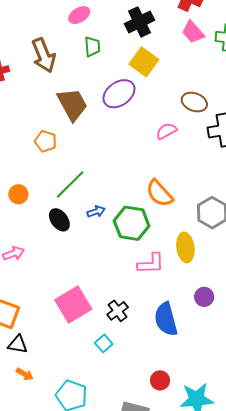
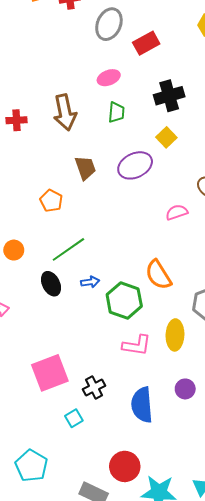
yellow square: (144, 62) -> (166, 137), size x0.7
brown trapezoid: (72, 104) -> (85, 168), size x0.7
red circle: (160, 380) -> (125, 466), size x1.5

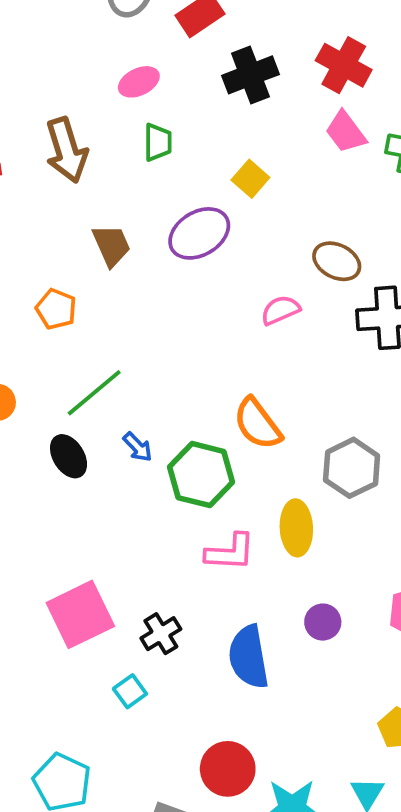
black cross: (169, 96) -> (250, 75), moved
blue arrow: (90, 282) -> (138, 447), turned 60

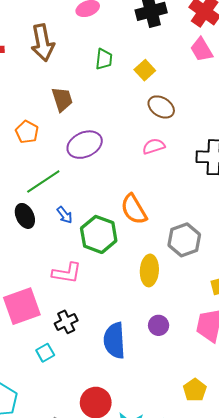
green trapezoid: (158, 142) -> (104, 59), moved
purple ellipse: (199, 233) -> (85, 145), moved
brown ellipse: (337, 261) -> (161, 107), moved
pink L-shape: (230, 552) -> (67, 273), moved

